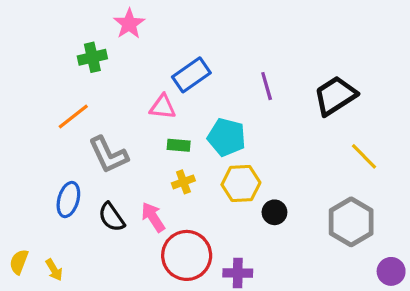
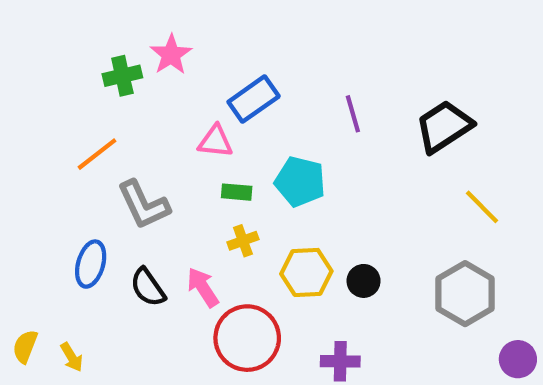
pink star: (129, 24) -> (171, 55), moved
yellow hexagon: (241, 184) -> (306, 272), moved
purple cross: (238, 273) -> (340, 361), moved

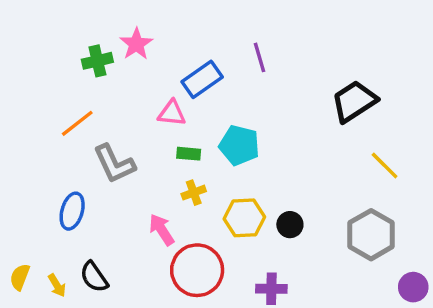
purple line: (353, 114) -> (260, 57), moved
black semicircle: (148, 287) -> (94, 277), moved

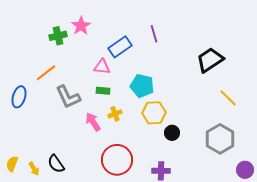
green rectangle: (189, 154) -> (103, 91), moved
blue ellipse: (72, 211) -> (19, 97), moved
yellow hexagon: (244, 218) -> (154, 113), moved
pink arrow: (162, 230) -> (93, 122), moved

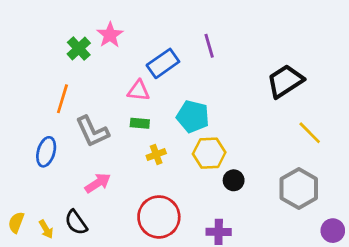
green cross: (58, 36) -> (79, 49), turned -30
orange line: (46, 73) -> (62, 99), turned -35
blue ellipse: (19, 97) -> (46, 152), moved
pink arrow: (93, 122) -> (98, 183), moved, turned 90

